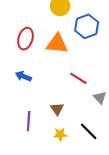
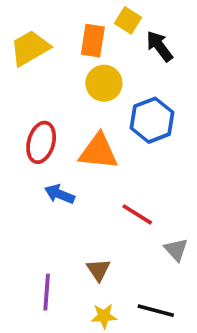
blue arrow: (23, 76) -> (60, 194), moved
black line: (89, 131) -> (156, 311), turned -30

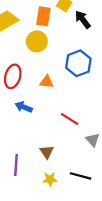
yellow circle: (104, 83) -> (37, 41), moved
orange triangle: (98, 152) -> (47, 82), size x0.6

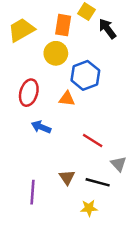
blue hexagon: (78, 63) -> (85, 75), moved
black line: (81, 176) -> (98, 182), moved
yellow star: (50, 179) -> (89, 208), moved

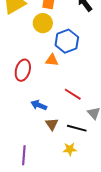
red ellipse: (29, 93) -> (23, 70), moved
blue arrow: (41, 127) -> (39, 105), moved
purple line: (32, 192) -> (24, 155), moved

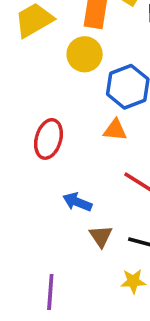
orange triangle: (52, 60) -> (115, 130), moved

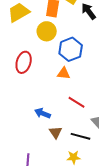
red ellipse: (48, 139) -> (24, 62), moved

